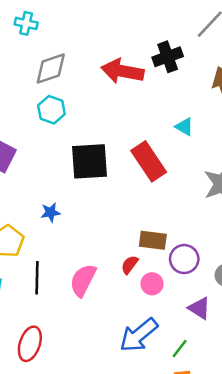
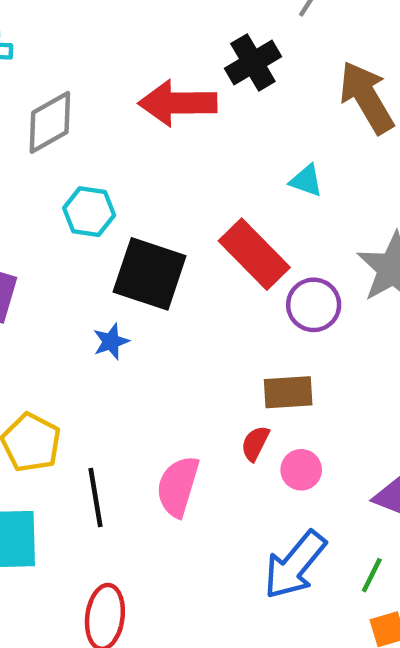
cyan hexagon: (51, 110) -> (89, 212), moved
black square: (89, 161) -> (150, 274), turned 33
blue star: (51, 212) -> (111, 342), moved
purple circle: (184, 259) -> (314, 305), moved

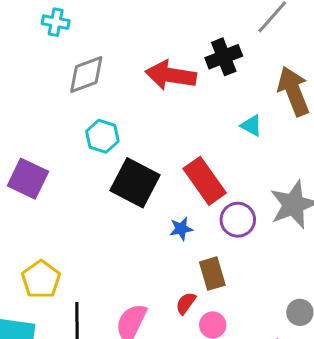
cyan triangle: (306, 181) -> (251, 126), moved
blue star: (111, 342) -> (181, 229), moved
brown rectangle: (288, 392) -> (212, 274), turned 68

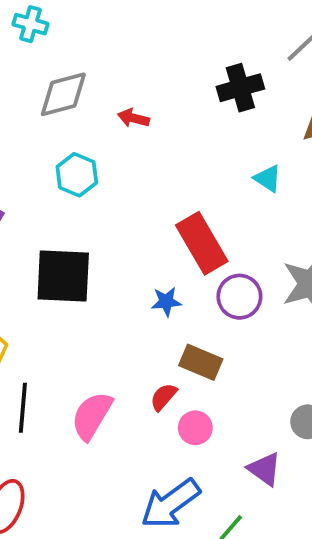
red arrow: (171, 75) -> (133, 118), moved, size x0.5
black square: (135, 183) -> (63, 276), moved, turned -30
brown rectangle: (212, 274) -> (201, 362), turned -56

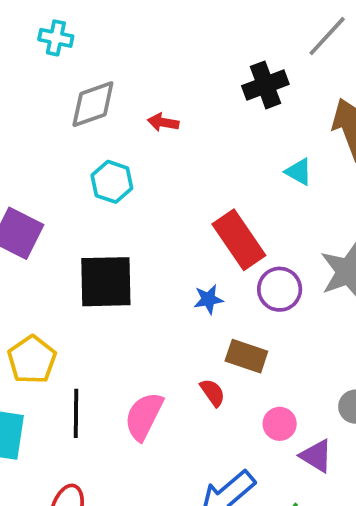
red semicircle: (163, 397) -> (213, 393), turned 108
pink circle: (195, 428) -> (280, 424), moved

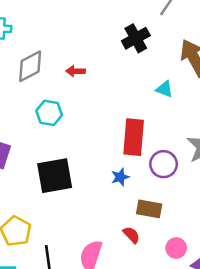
red rectangle: (239, 240) -> (134, 137), turned 48

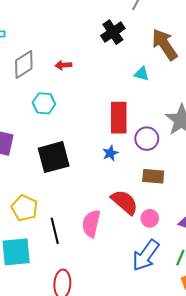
brown rectangle: (149, 209) -> (153, 176), moved
red semicircle: (131, 235) -> (125, 202), size x1.8
pink circle: (176, 248) -> (150, 218), moved

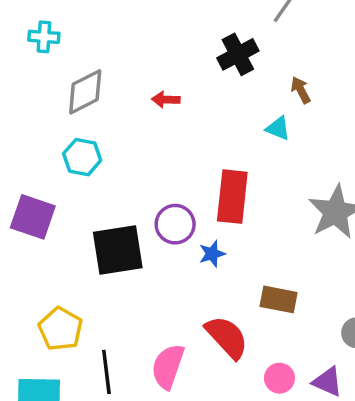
brown arrow: (165, 44) -> (301, 90), moved, size x0.5
red arrow: (63, 65) -> (166, 100), moved
cyan hexagon: (44, 103) -> (82, 157), moved
purple circle: (147, 139) -> (175, 224), moved
pink circle: (150, 218) -> (279, 378), moved

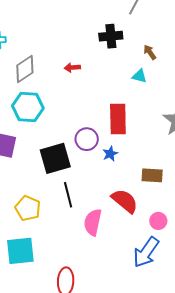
black cross: (238, 54) -> (111, 36), turned 30
cyan hexagon: (82, 157) -> (28, 107), size x1.4
black line: (106, 372) -> (68, 195), moved

